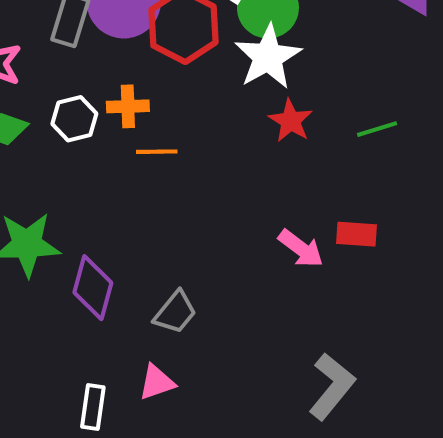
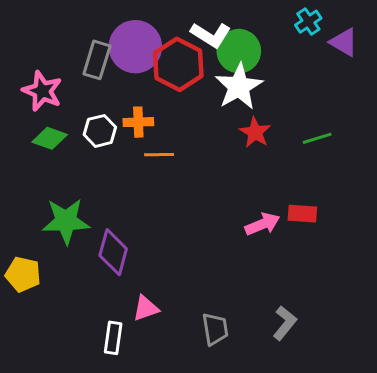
pink arrow: (301, 248) -> (262, 224), turned -60
gray trapezoid: (175, 312) -> (215, 329), moved, turned -48
pink triangle: (157, 382) -> (146, 308), moved
gray L-shape: (332, 386) -> (285, 323), size x0.7

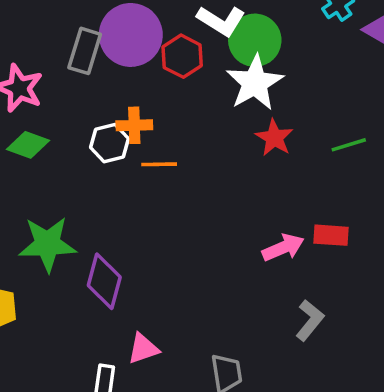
red hexagon: (178, 64) -> (182, 56), size x0.7
white hexagon: (100, 131) -> (109, 143), moved
gray L-shape: (285, 323) -> (310, 320), moved

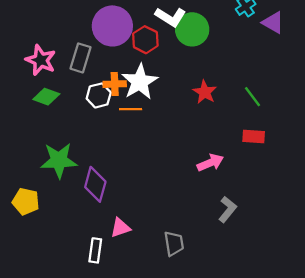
gray rectangle: (85, 51) -> (80, 58), moved
white star: (255, 83) -> (140, 82), moved
green line: (349, 145) -> (252, 97), turned 70
red rectangle: (331, 235) -> (254, 136), moved

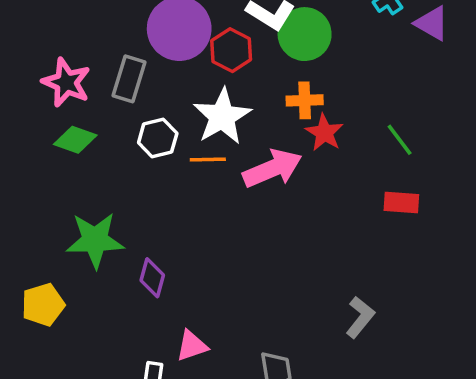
orange cross: (115, 84) -> (305, 100), moved
pink arrow: (210, 163) -> (272, 168), moved, size x1.4
purple diamond: (95, 184) -> (152, 278), size x0.7
yellow pentagon: (26, 201) -> (43, 305), turned -30

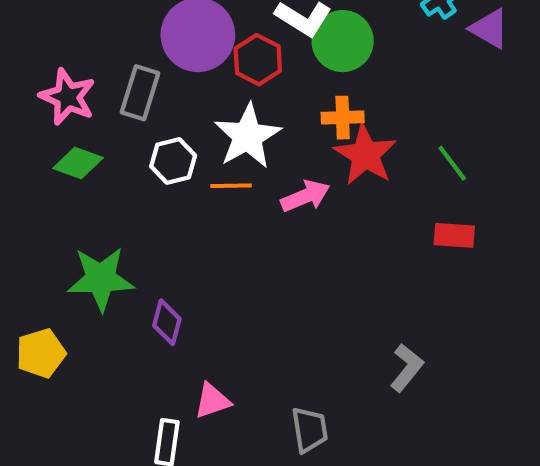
red star: (324, 133) -> (365, 155), size x1.4
pink arrow: (272, 168) -> (305, 196), size x0.7

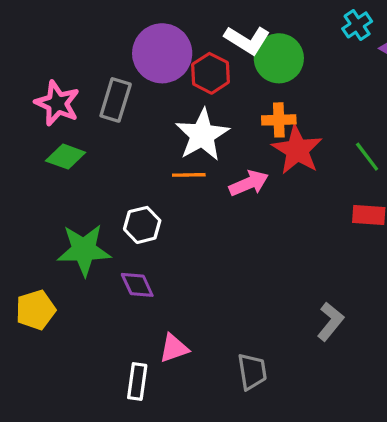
white hexagon: (173, 161) -> (142, 225), moved
purple diamond: (167, 322) -> (137, 285), turned -40

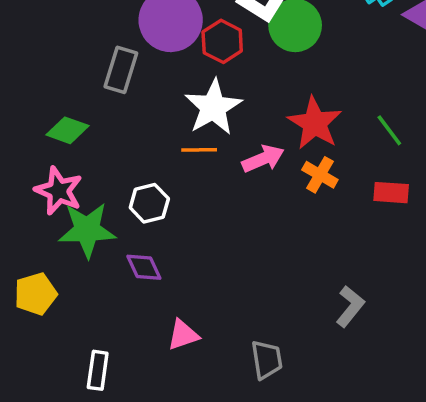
pink star: (57, 103) -> (59, 191), moved
orange cross: (279, 120) -> (320, 175), moved, turned 32
white rectangle: (137, 381) -> (98, 370), moved

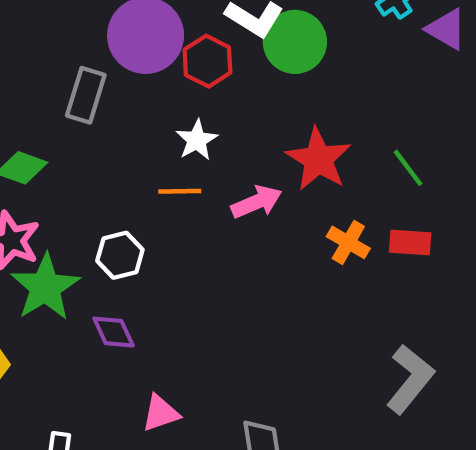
white star: (213, 107) -> (197, 140), size x0.6
orange cross: (320, 175) -> (348, 242), moved
green star: (87, 230) -> (45, 287), turned -30
gray L-shape: (350, 306) -> (410, 379), moved, size x1.4

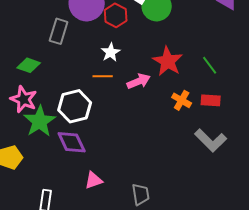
white hexagon: (120, 255) -> (75, 106), size x1.5
purple diamond: (114, 332) -> (72, 142), size x1.4
gray L-shape: (410, 379) -> (211, 140), moved, turned 96

